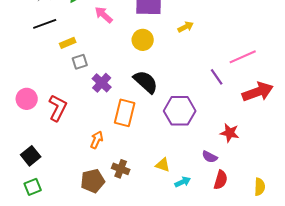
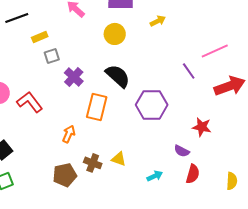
red L-shape: (58, 108) -> (30, 102), turned -64
yellow triangle: (163, 165) -> (119, 159), moved

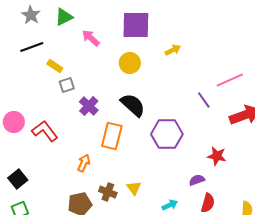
yellow rectangle: (40, 37) -> (55, 66), turned 56
purple semicircle: (182, 151) -> (197, 180), turned 133
yellow triangle: (119, 159) -> (134, 188), turned 35

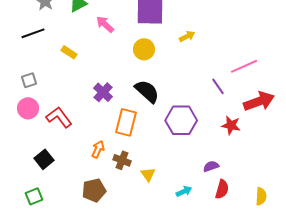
black line: (32, 47) -> (33, 33), moved
gray square: (67, 85) -> (29, 80), moved
red star: (217, 156) -> (231, 125), moved
black square: (18, 179) -> (44, 159), moved
brown cross: (108, 192) -> (122, 160), moved

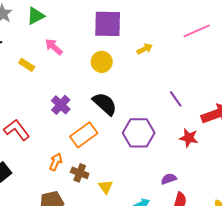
pink arrow: (105, 24) -> (54, 47), moved
pink line: (244, 66) -> (197, 31), moved
orange rectangle: (126, 122) -> (84, 135), turned 40

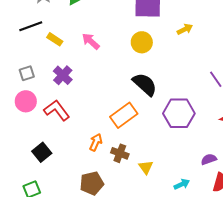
pink arrow: (54, 47) -> (91, 41), moved
yellow rectangle: (27, 65) -> (55, 39), moved
purple cross: (61, 105) -> (63, 75), moved

